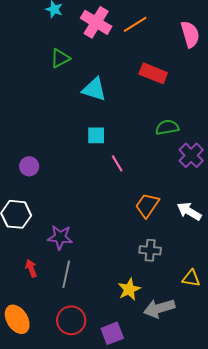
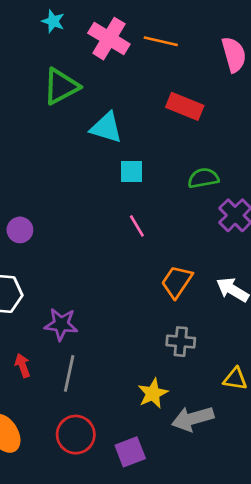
orange line: (135, 24) -> (161, 41), turned 45
green triangle: (60, 58) -> (61, 86), size x1.4
cyan square: (96, 135) -> (132, 171), moved

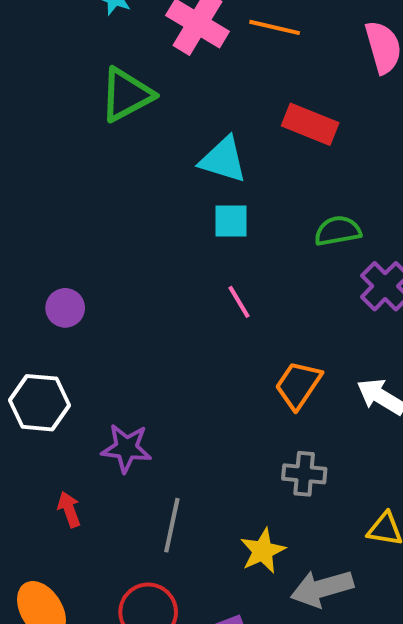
cyan triangle: (106, 128) -> (223, 160), moved
gray line: (69, 373) -> (172, 525), moved

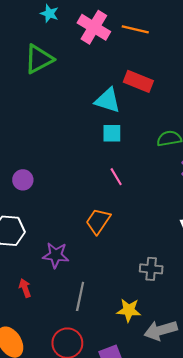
green triangle: (126, 95) -> (39, 59), moved
red rectangle: (310, 124) -> (138, 81), moved
orange trapezoid: (298, 385) -> (98, 221), moved
yellow star: (263, 551) -> (129, 310), turned 30

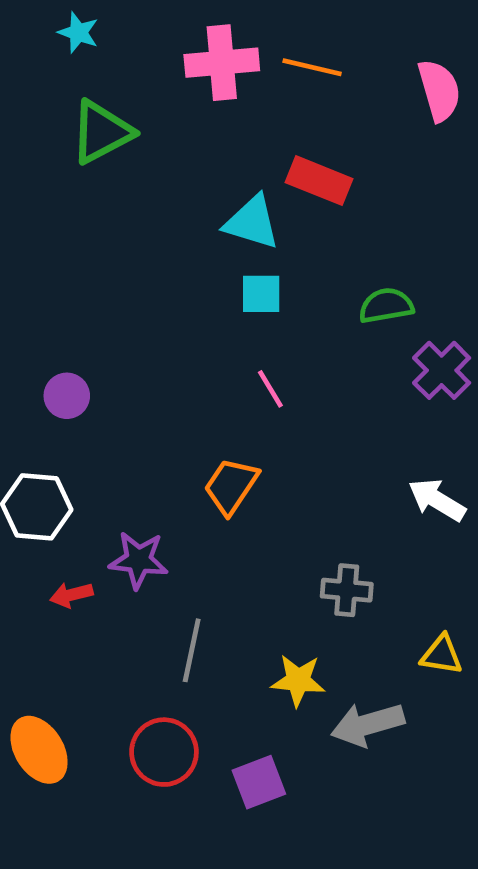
cyan star: (49, 13) -> (78, 33), moved
pink cross: (94, 27) -> (222, 63), turned -36
red arrow: (25, 288) -> (71, 595), moved, turned -84

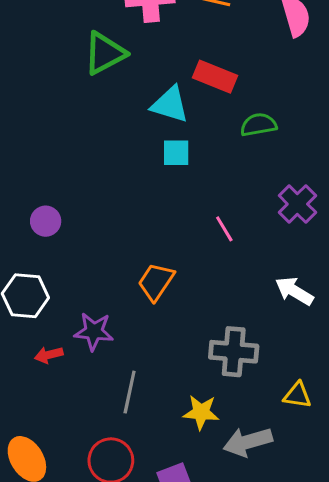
green triangle: (101, 132) -> (105, 53), moved
green semicircle: (386, 306) -> (259, 125), moved
pink line: (270, 389) -> (224, 229), moved
gray cross: (347, 590) -> (234, 352), size x1.4

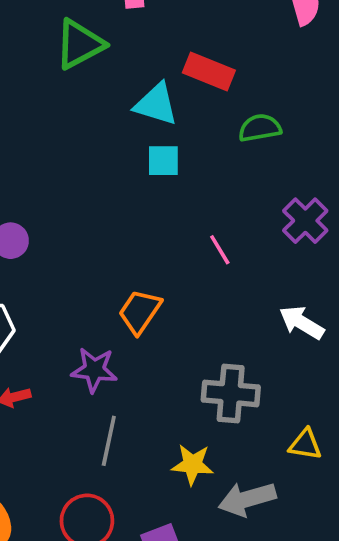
purple star: (94, 331) -> (94, 370), moved

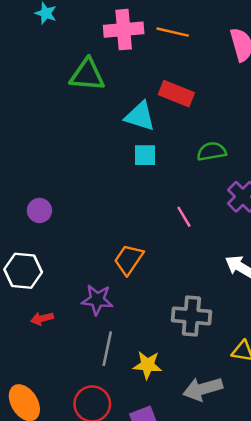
green triangle: (80, 44) -> (87, 75), turned 33
green semicircle: (260, 128) -> (212, 151), moved
yellow star: (192, 464) -> (147, 365), moved

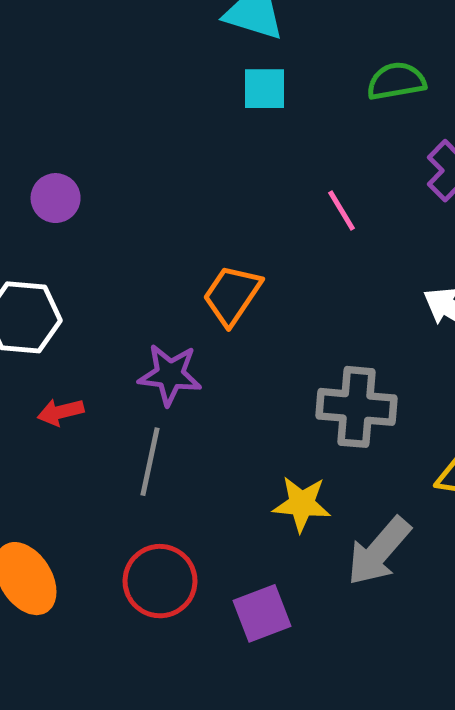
gray line: (107, 349) -> (150, 462), moved
yellow star: (147, 365) -> (302, 504), moved
gray arrow: (203, 389) -> (379, 551), turned -33

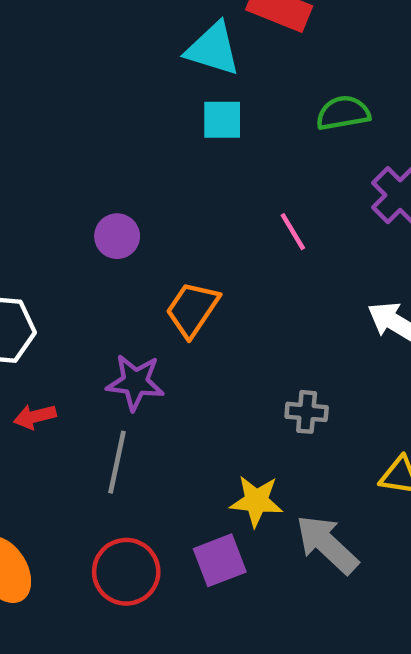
purple circle: (56, 198) -> (117, 236), moved
gray cross: (356, 407) -> (307, 412), size x0.6
gray arrow: (379, 551) -> (327, 544), turned 92
purple square: (262, 613) -> (220, 560), moved

